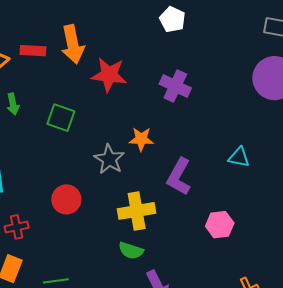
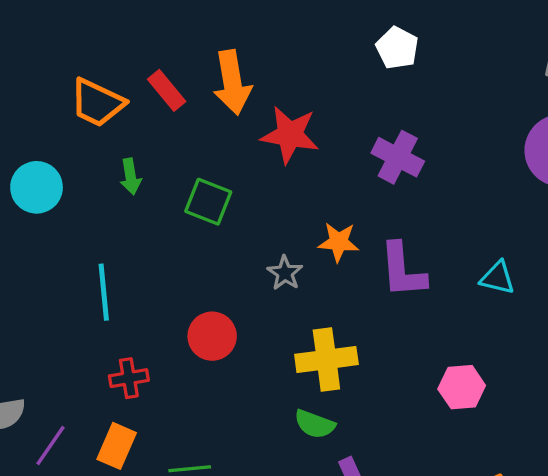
red rectangle: (33, 51) -> (167, 90), turned 45
gray star: (109, 159) -> (285, 273), size x0.7
purple L-shape: (179, 177) -> (403, 270), moved, turned -36

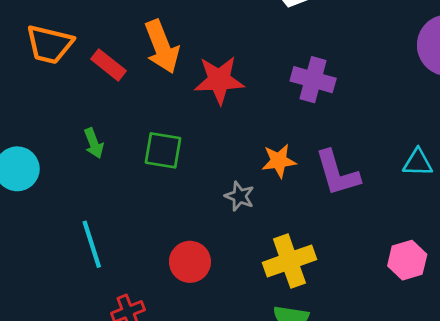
orange trapezoid: (97, 103) -> (49, 44), moved

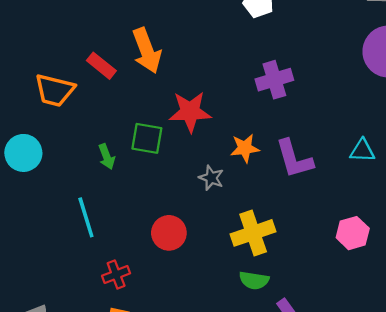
orange trapezoid: (49, 44) -> (55, 90), moved
red star: (219, 80) -> (190, 112), moved
purple cross: (313, 80) -> (274, 80), turned -33
green arrow: (94, 143) -> (107, 157), moved

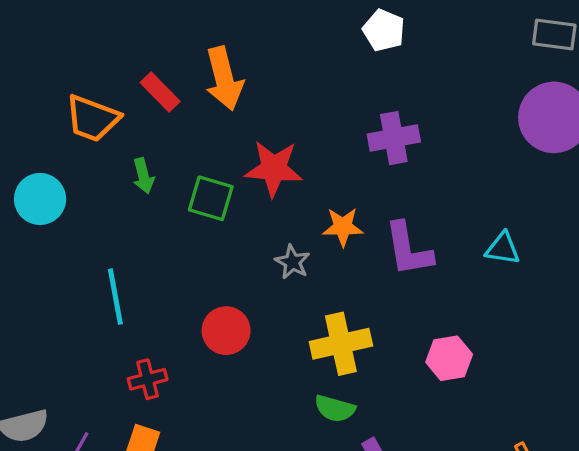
green arrow: (107, 157) -> (143, 176), moved
pink hexagon: (353, 233) -> (449, 358), moved

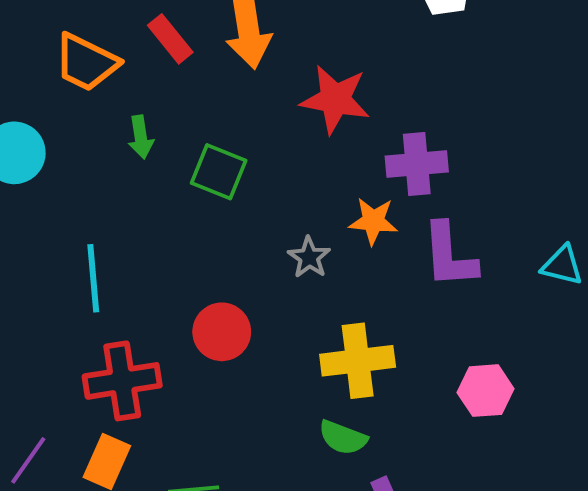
purple cross: (394, 138) -> (417, 164), moved
red star: (274, 169) -> (335, 99), moved
red cross: (148, 379) -> (122, 381), size x1.6

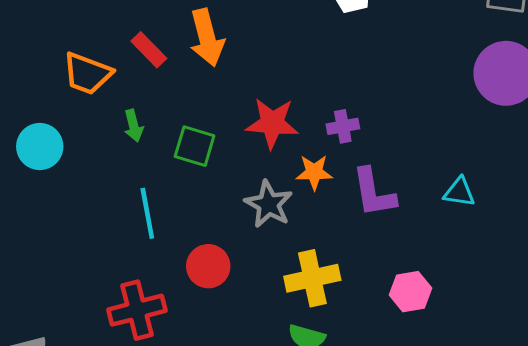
red star: (335, 99) -> (272, 123), moved
purple cross: (417, 164) -> (343, 126), size x0.7
gray star: (309, 257) -> (269, 204), size x1.5
cyan line: (93, 278) -> (147, 213), moved

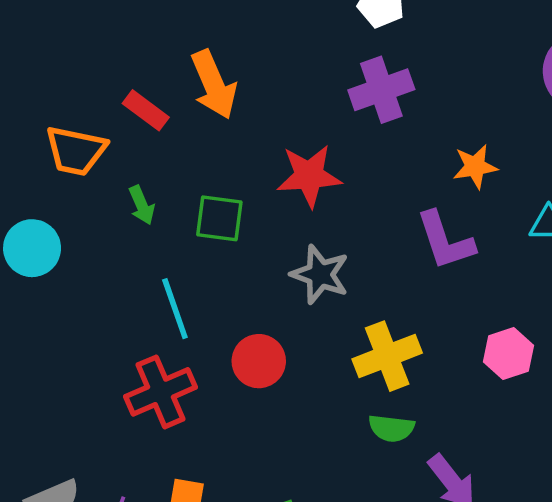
purple cross: (343, 126) -> (381, 90), moved, size x1.6
orange star: (314, 172) -> (475, 167), moved
red cross: (137, 310) -> (160, 392), moved

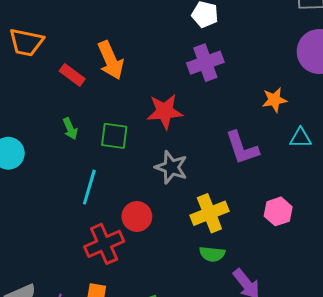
orange trapezoid: (76, 151) -> (26, 42), moved
orange star: (475, 167) -> (274, 100), moved
cyan line: (175, 309) -> (89, 187), turned 36
red cross: (160, 392) -> (104, 244), moved

